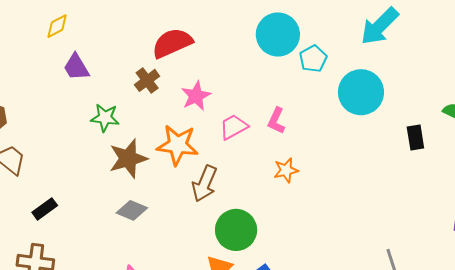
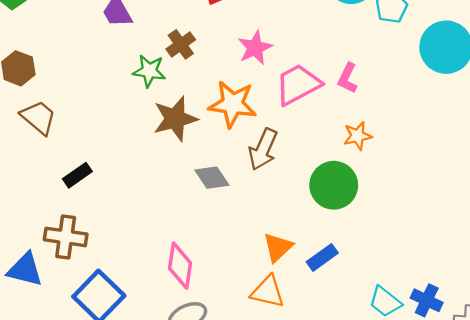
brown cross: (147, 80) -> (181, 44), moved
pink trapezoid: (234, 127) -> (298, 85), size x1.4
gray diamond: (132, 210) -> (212, 178), moved, turned 32
green circle: (236, 230) -> (334, 185), moved

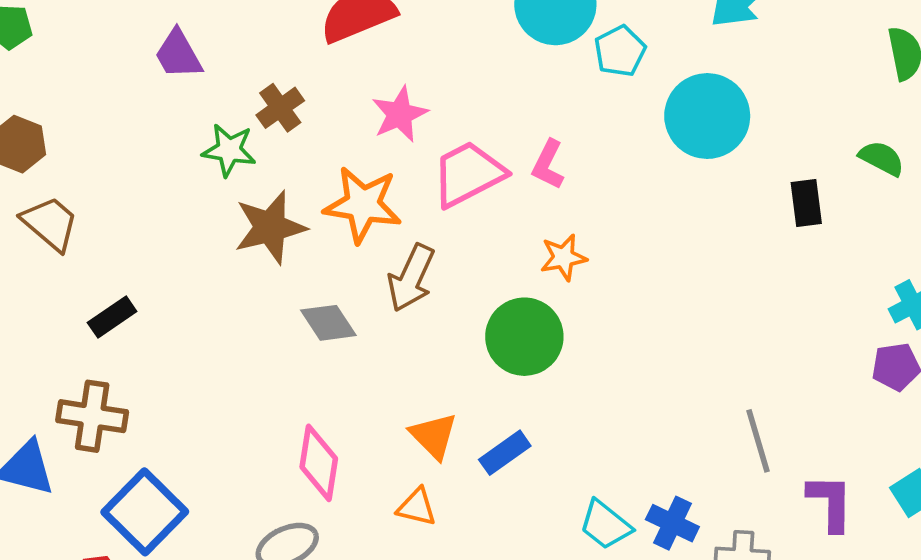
orange triangle: (278, 247) -> (434, 436), turned -32
pink diamond: (180, 266) -> (319, 463), moved
orange triangle: (268, 292) -> (417, 507), size x0.7

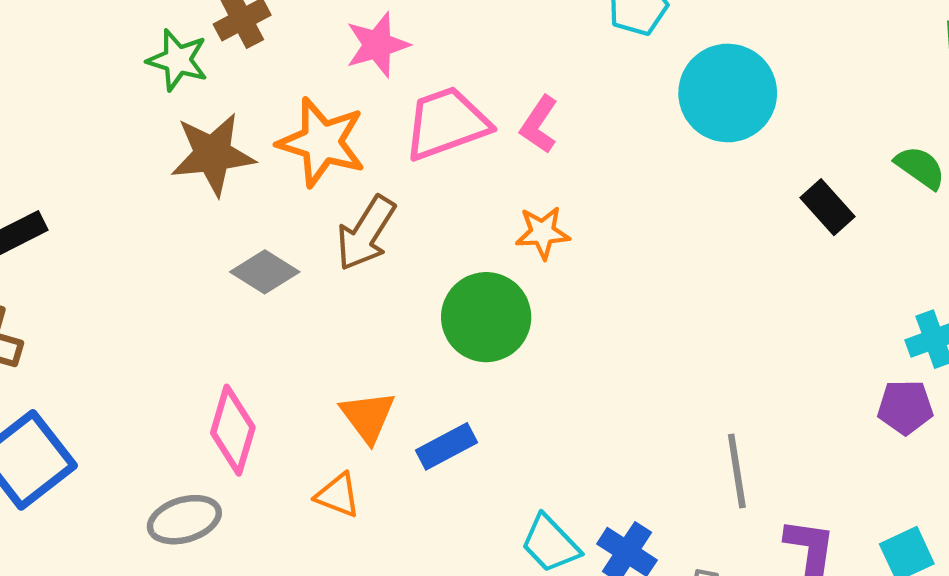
black rectangle: (806, 203) -> (828, 207), turned -42
gray diamond: (328, 323) -> (265, 272), turned -32

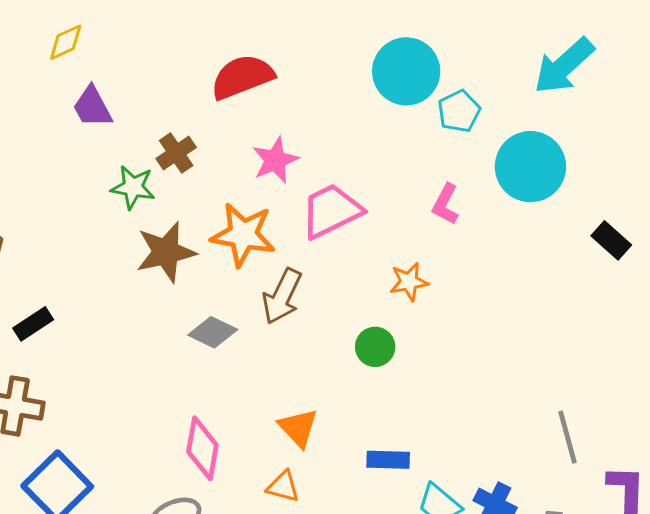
pink L-shape: (539, 125) -> (446, 204), moved
green circle: (486, 317) -> (375, 347), size x0.6
blue rectangle: (446, 446) -> (388, 460), moved, turned 36

